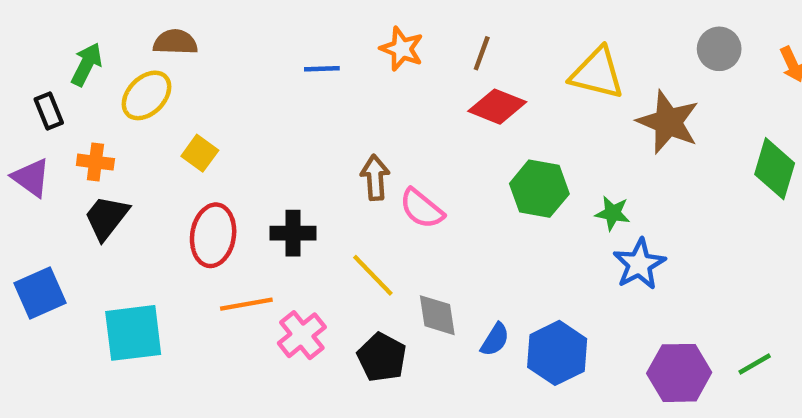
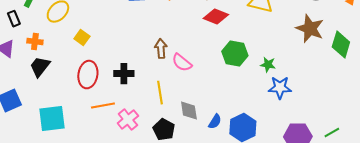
brown star: (668, 122) -> (310, 29), moved
blue star: (639, 264) -> (280, 88), turned 30
yellow line: (373, 275) -> (160, 93), turned 35

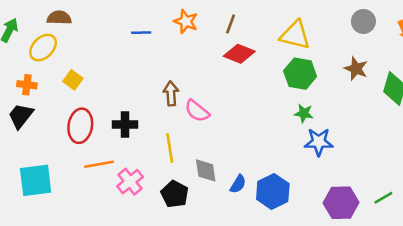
brown star: (310, 29) -> (356, 69), size x0.7
orange cross: (35, 42) -> (27, 85), moved
green hexagon: (235, 54) -> (300, 74), moved

